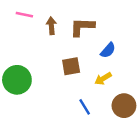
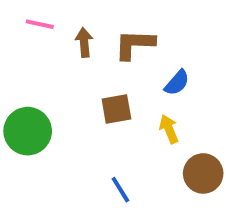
yellow arrow: (103, 79) -> (169, 129), turned 98
blue line: (85, 107) -> (120, 190), moved

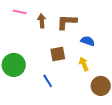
blue semicircle: (177, 83) -> (88, 41), turned -112
blue line: (120, 190) -> (48, 81), moved

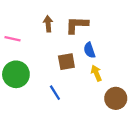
pink line: (20, 12) -> (13, 39), moved
blue semicircle: (88, 41) -> (89, 50), moved, turned -128

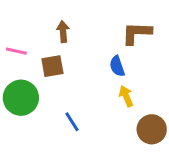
brown L-shape: (77, 25) -> (137, 33), moved
brown square: (66, 62) -> (52, 66), moved

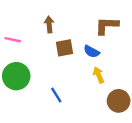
brown square: (52, 66) -> (64, 48), moved
blue semicircle: (117, 66) -> (92, 51), turned -42

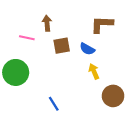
pink line: (13, 40) -> (27, 38), moved
blue line: (56, 95) -> (54, 104), moved

